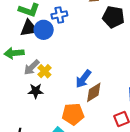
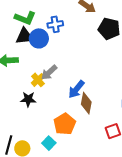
gray arrow: (32, 67) -> (49, 72), moved
brown diamond: (94, 92) -> (86, 103), turned -50
orange pentagon: (73, 114) -> (65, 124), turned -30

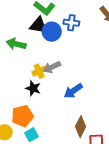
black star: (28, 99) -> (33, 88), moved
brown diamond: (86, 103) -> (81, 127), moved
orange pentagon: (65, 124) -> (22, 116), moved

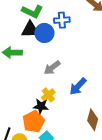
yellow cross: (39, 71) -> (48, 95), moved
black star: (33, 88) -> (41, 106), moved

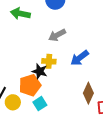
yellow cross: (48, 95) -> (49, 61), turned 32

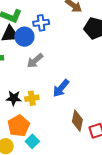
gray arrow: (57, 35) -> (35, 61), moved
black star: (40, 71) -> (14, 98), moved

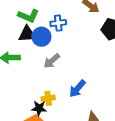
black star: (14, 98) -> (39, 108), moved

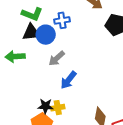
blue arrow: (77, 89) -> (68, 80), moved
yellow cross: (48, 98) -> (58, 108), moved

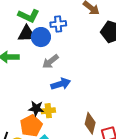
blue arrow: (68, 80) -> (61, 84), turned -150

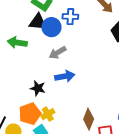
black star: (36, 108) -> (38, 88), moved
yellow cross: (48, 111) -> (48, 114), moved, turned -32

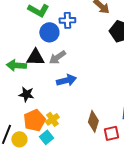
black triangle: (38, 22) -> (35, 57), moved
green arrow: (17, 43) -> (16, 65), moved
black star: (38, 88) -> (26, 94), moved

